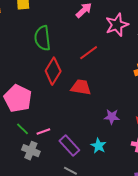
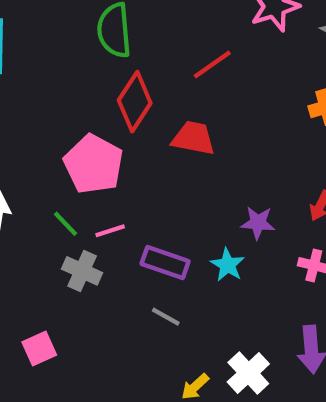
pink pentagon: (18, 98) -> (93, 164), moved
purple star: (112, 117) -> (258, 223), moved
purple rectangle: (69, 146) -> (165, 263), turned -30

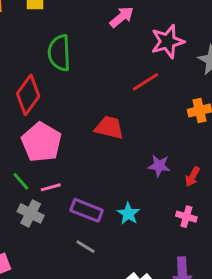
red line: (212, 64) -> (145, 82), moved
red diamond: (135, 102) -> (28, 95), moved
purple star: (258, 223) -> (159, 166), moved

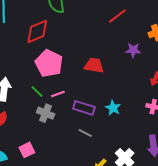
red diamond: (28, 95) -> (37, 31), turned 36
red trapezoid: (109, 128) -> (94, 65), moved
purple star: (159, 166) -> (133, 50), moved

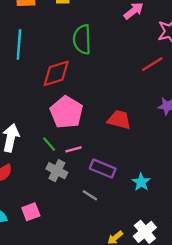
cyan star: (113, 108) -> (141, 182), moved
gray line: (85, 133) -> (90, 195), moved

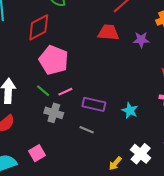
red trapezoid: (119, 120) -> (108, 32), moved

